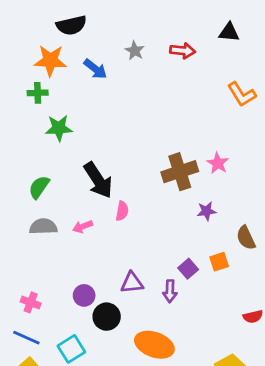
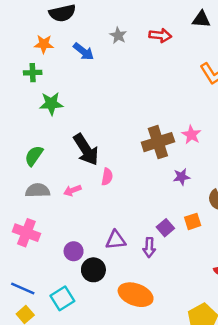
orange star: (50, 61) -> (44, 44), size x0.7
pink cross: (31, 302) -> (26, 233), moved, size x1.5

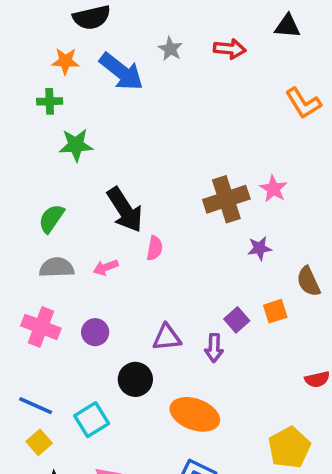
blue arrow: (83, 52) -> (121, 72), size x1.5
purple circle: (74, 251) -> (95, 332), moved

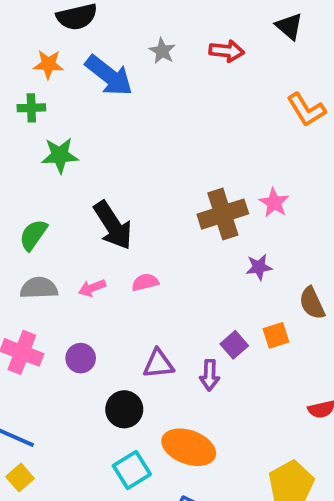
black triangle: (287, 26) -> (289, 26), turned 36
pink semicircle: (155, 248) -> (145, 282), moved, turned -115
cyan square: (92, 420) -> (132, 470), moved

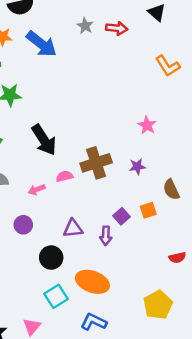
gray star: (162, 51) -> (85, 26), moved
brown cross: (223, 214) -> (96, 163), moved
pink arrow: (92, 288) -> (37, 190), moved

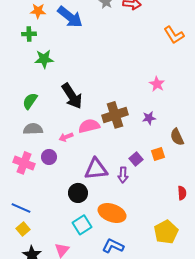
pink semicircle: (65, 176) -> (89, 126), size x1.5
purple circle: (23, 225) -> (49, 157), moved
purple triangle: (73, 228) -> (96, 169), size x1.4
red semicircle: (177, 258) -> (182, 193), turned -80

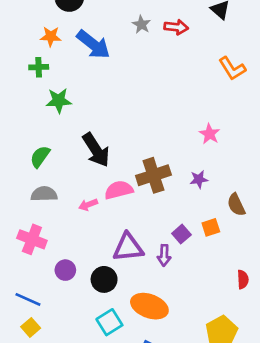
purple circle: (49, 157) -> (65, 270), moved

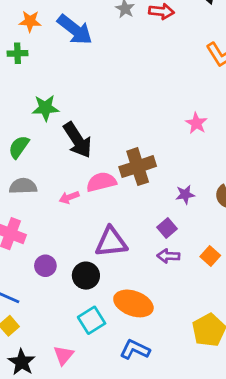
green star: (59, 101) -> (45, 108), moved
purple star: (199, 179) -> (185, 194), moved
orange square: (211, 227) -> (210, 256), moved, turned -30
purple arrow: (164, 255) -> (168, 256), moved, turned 90

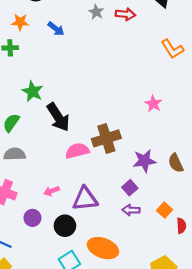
blue arrow: (75, 30) -> (56, 29), size x0.6
green star: (45, 108) -> (32, 91), turned 30
purple star: (185, 194) -> (144, 161), size x1.5
pink arrow: (69, 197) -> (52, 191), moved

